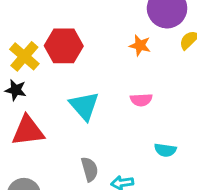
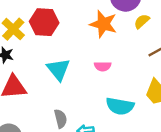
orange star: (140, 45) -> (103, 24), size x1.6
cyan semicircle: (165, 150) -> (120, 106), size x1.6

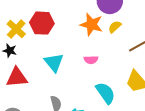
yellow semicircle: (142, 21) -> (115, 27), moved
cyan semicircle: (120, 106) -> (105, 93), turned -135

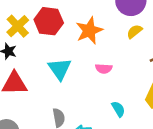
orange star: (91, 24) -> (89, 31), moved, turned 30
cyan semicircle: (105, 93) -> (118, 109), size x0.6

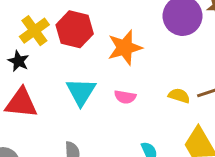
yellow semicircle: (135, 31) -> (179, 96), moved, turned 49
pink semicircle: (104, 69) -> (125, 97), moved

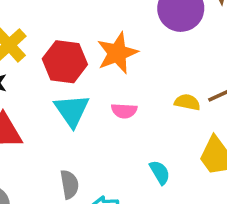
red hexagon: (75, 29) -> (65, 62), moved

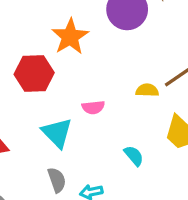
orange star: (117, 53) -> (70, 37), moved
cyan triangle: (72, 110) -> (57, 133), moved

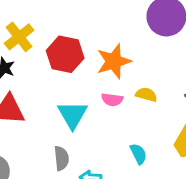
orange star: (70, 37) -> (114, 61), moved
yellow semicircle: (147, 90) -> (146, 95), moved

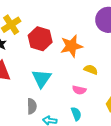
pink semicircle: (112, 100) -> (79, 90), moved
cyan semicircle: (138, 154) -> (76, 114), moved

